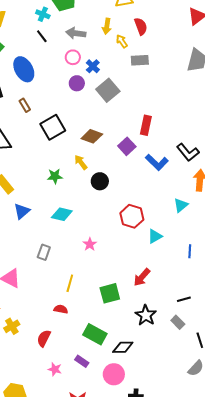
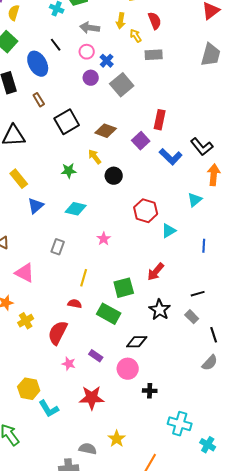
black line: (42, 36) -> (56, 45), moved
green rectangle: (95, 334) -> (109, 314), moved
red semicircle: (44, 338) -> (58, 333), size x1.4

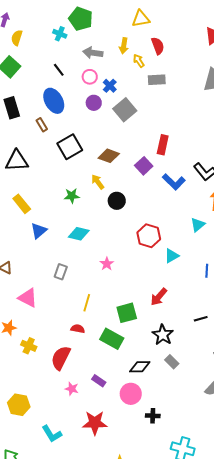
blue ellipse: (38, 64) -> (54, 101), moved
gray rectangle: (192, 317) -> (172, 362), moved
yellow cross: (26, 321) -> (29, 346), turned -35
yellow hexagon: (29, 389) -> (19, 405), moved

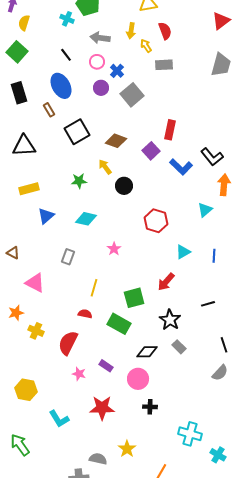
yellow rectangle: (22, 204) -> (29, 189), turned -66
cyan triangle: (172, 256) -> (183, 252), moved
black cross: (153, 416) -> (150, 407), moved

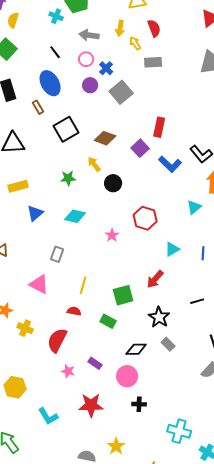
pink star: (114, 249) -> (112, 235), moved
pink triangle: (35, 283) -> (39, 284), moved
green rectangle: (119, 324) -> (108, 321), size x0.7

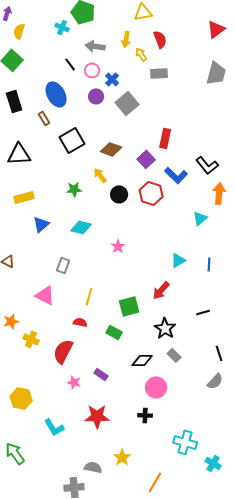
black line: (55, 52) -> (70, 64), moved
red hexagon: (145, 218) -> (151, 193), moved
pink circle: (127, 376) -> (156, 387), moved

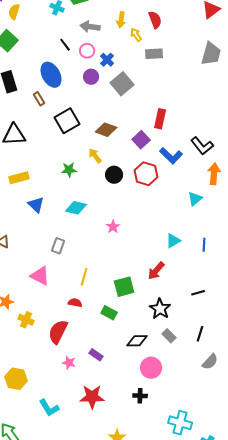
blue triangle: (41, 224) -> (36, 205), turned -36
black line: (219, 353) -> (200, 334), moved, turned 35

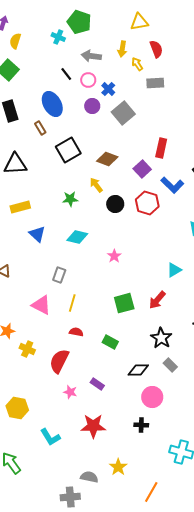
yellow line: (84, 277) -> (72, 303), moved
green square: (124, 287) -> (124, 303), moved

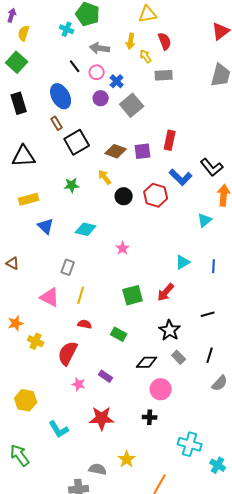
brown rectangle: (40, 128) -> (57, 123), moved
purple square: (142, 169) -> (143, 151), moved, turned 36
green star: (70, 199) -> (72, 185), moved

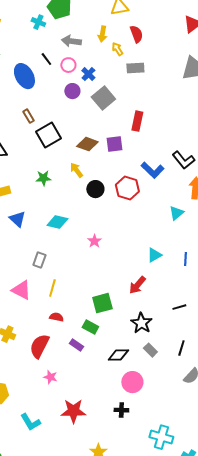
blue ellipse: (61, 96) -> (24, 76), moved
red rectangle: (170, 140) -> (137, 121), moved
green square: (133, 295) -> (102, 303), moved
purple rectangle: (106, 376) -> (76, 345), moved

